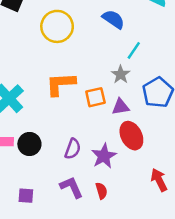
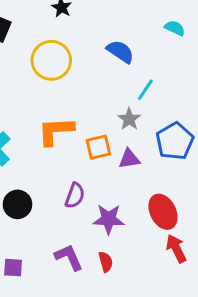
red ellipse: (131, 136) -> (163, 212), moved
purple semicircle: (73, 149) -> (75, 196), moved
purple star: (104, 156) -> (109, 219), turned 30

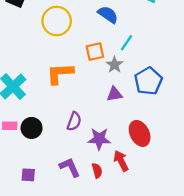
orange square: (98, 147) -> (95, 52), moved
red arrow: (176, 248) -> (121, 161), moved

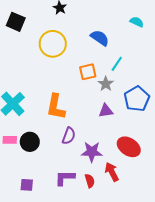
orange L-shape: (60, 73) -> (56, 107), moved, turned -76
red ellipse: (140, 133) -> (129, 147), turned -30
purple L-shape: (70, 167) -> (65, 178), turned -65

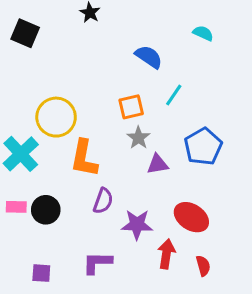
yellow circle: (53, 44) -> (56, 117), moved
gray star: (106, 84) -> (138, 138), moved
red arrow: (112, 172) -> (166, 254), turned 36
red semicircle: (90, 181) -> (203, 266), moved

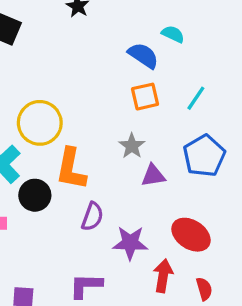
cyan semicircle: (203, 33) -> (173, 34), moved
cyan line: (174, 95) -> (196, 98), moved
orange square: (131, 107) -> (145, 97), moved
black circle: (46, 210) -> (35, 195), moved

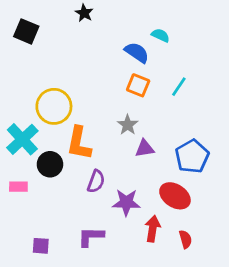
orange square: (145, 97) -> (138, 85), turned 35
blue pentagon: (204, 156) -> (192, 156), moved

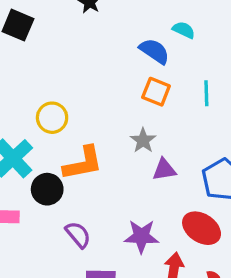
cyan line: (179, 87) -> (206, 93), turned -36
yellow circle: (54, 106) -> (52, 118), size x0.7
orange L-shape: (79, 143) -> (83, 163), turned -112
purple semicircle: (96, 181) -> (78, 235), moved, turned -60

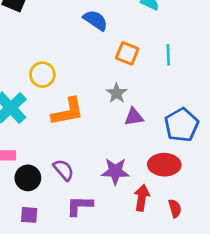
blue semicircle: (154, 51) -> (95, 20), moved
black circle: (47, 189) -> (28, 178), moved
red ellipse: (202, 228) -> (164, 165), turned -32

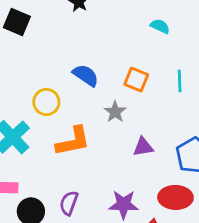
blue semicircle: (95, 20) -> (86, 75), moved
gray star: (117, 93) -> (115, 112), moved
purple semicircle: (64, 170) -> (69, 203), turned -120

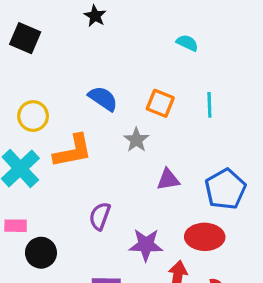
yellow circle: (46, 102) -> (33, 116), moved
orange L-shape: (73, 141) -> (73, 151), moved
purple semicircle: (69, 203) -> (100, 216), moved

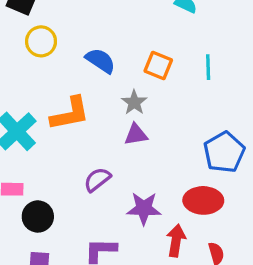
yellow circle: (33, 116) -> (41, 41), moved
purple triangle: (168, 180) -> (136, 135), moved
purple semicircle: (100, 216) -> (97, 180), turned 32

